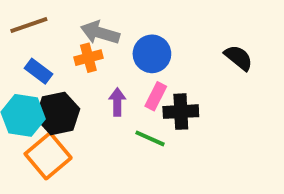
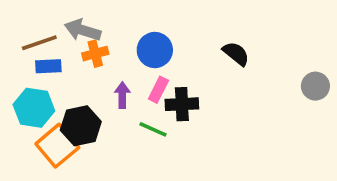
brown line: (29, 25) -> (39, 43), moved
gray arrow: (100, 33) -> (83, 30), moved
blue rectangle: (38, 71) -> (48, 66), turned -40
black hexagon: (58, 113) -> (81, 126), moved

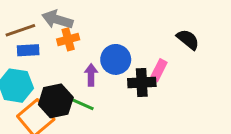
blue circle: (155, 50) -> (116, 59), moved
pink rectangle: (158, 90) -> (159, 70), moved
green line: (153, 129) -> (82, 104), moved

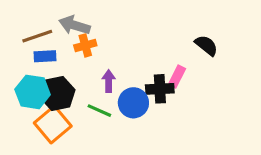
blue circle: (116, 59) -> (133, 103), moved
black hexagon: (56, 101) -> (57, 94), moved

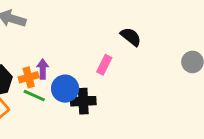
orange cross: (85, 45) -> (29, 77), moved
black cross: (160, 89) -> (83, 101), moved

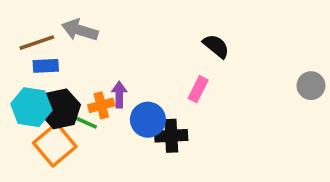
black semicircle: (131, 37) -> (216, 46), moved
green line: (34, 96) -> (83, 121), moved

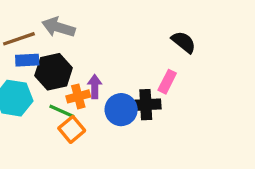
black hexagon: (60, 109) -> (54, 72), moved
black cross: (171, 136) -> (146, 105), moved
orange square: (55, 145) -> (72, 129), moved, size x0.7

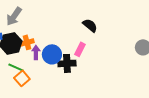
gray arrow: (58, 27) -> (14, 16), turned -72
orange cross: (78, 96) -> (27, 42), moved
blue circle: (121, 110) -> (52, 54), moved

